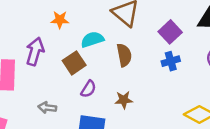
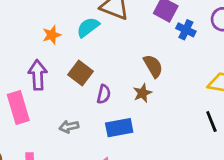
cyan semicircle: (92, 39) -> (88, 27), moved
brown semicircle: (124, 55) -> (153, 66), moved
blue cross: (171, 61) -> (186, 30), moved, turned -30

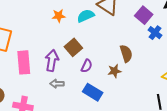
purple arrow: (38, 75) -> (52, 61), moved
blue rectangle: (119, 128) -> (93, 92), turned 30

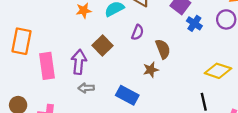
purple semicircle: (87, 66) -> (138, 32), moved

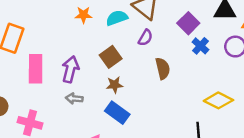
purple semicircle: (138, 32) -> (145, 38), moved
brown square: (102, 46) -> (111, 57), moved
brown star: (151, 70) -> (115, 85), moved

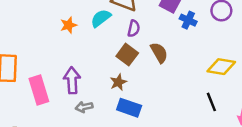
brown square: (111, 57) -> (127, 55), moved

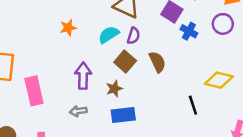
cyan semicircle: (101, 18) -> (109, 35), moved
purple arrow: (72, 80) -> (83, 76), moved
black line: (211, 102) -> (193, 105), moved
blue rectangle: (129, 108) -> (123, 115), turned -30

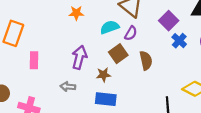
pink rectangle: (34, 91) -> (34, 60), size x0.7

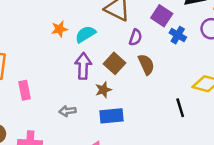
cyan semicircle: (110, 27) -> (85, 34), moved
purple semicircle: (131, 33) -> (135, 37), moved
purple arrow: (79, 57) -> (83, 66), moved

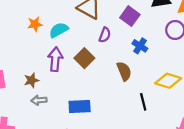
blue cross: (178, 35) -> (140, 46), moved
brown semicircle: (146, 64) -> (124, 71), moved
brown star: (103, 90) -> (31, 80), moved

